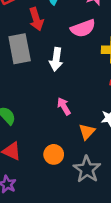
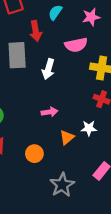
pink arrow: (64, 106) -> (49, 112), turned 105
gray star: (87, 169) -> (62, 185), moved

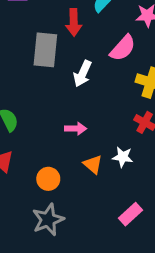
pink semicircle: (76, 45) -> (123, 48), turned -45
orange triangle: (67, 137) -> (93, 164), turned -49
gray star: (62, 185) -> (48, 220), moved

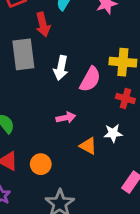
pink semicircle: (123, 48) -> (90, 79), moved
orange circle: (48, 179) -> (41, 164), moved

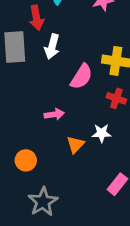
white arrow: (61, 68) -> (52, 47), moved
orange triangle: (88, 146) -> (75, 145), turned 42

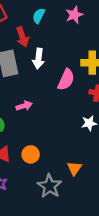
pink arrow: (54, 114) -> (24, 106), moved
orange triangle: (75, 145) -> (74, 168), moved

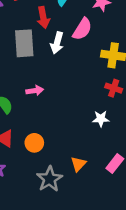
pink semicircle: (66, 80) -> (82, 29), moved

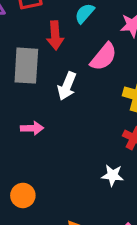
white arrow: (57, 43) -> (67, 86), moved

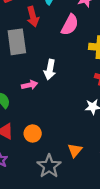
white arrow: (67, 86) -> (50, 70), moved

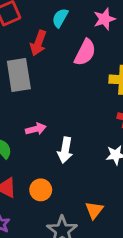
red arrow: (33, 17) -> (38, 43), turned 36
white arrow: (50, 70) -> (65, 150), moved

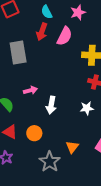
cyan semicircle: (60, 18) -> (47, 12), turned -56
red arrow: (38, 43) -> (42, 32), moved

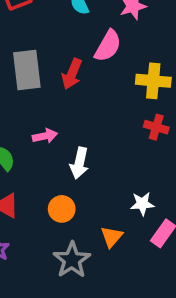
red arrow: (42, 32) -> (72, 74), moved
white star: (87, 108) -> (142, 204), moved
orange circle: (34, 133) -> (62, 209), moved

